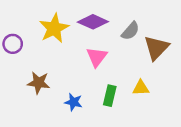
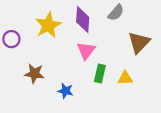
purple diamond: (93, 22) -> (83, 20), turned 70
gray semicircle: (130, 31) -> (116, 13), moved
green rectangle: (110, 96) -> (100, 74), moved

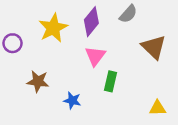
purple diamond: (83, 20) -> (91, 22), turned 35
brown triangle: (139, 43) -> (154, 47), turned -30
yellow triangle: (125, 78) -> (158, 108), moved

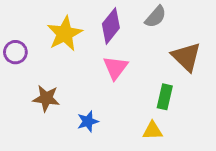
green rectangle: (110, 81) -> (165, 97), moved
blue star: (72, 100) -> (88, 121), turned -30
yellow triangle: (158, 108) -> (152, 131), moved

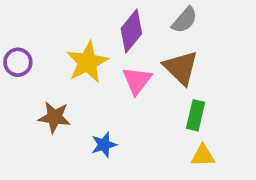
yellow star: (65, 34) -> (87, 62), moved
brown triangle: (186, 57) -> (181, 68), moved
yellow triangle: (152, 131) -> (203, 156), moved

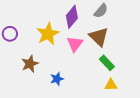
green rectangle: (196, 115) -> (107, 63), turned -56
brown star: (54, 117) -> (30, 64), turned -30

